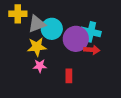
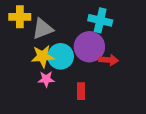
cyan circle: (52, 29) -> (61, 56), moved
cyan cross: (91, 32) -> (100, 20), moved

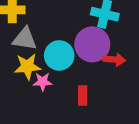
gray triangle: (43, 29) -> (25, 39), moved, turned 30
yellow star: (43, 56) -> (27, 66), moved

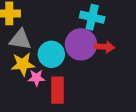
red arrow: (114, 60) -> (104, 47), moved
red rectangle: (83, 95) -> (57, 90), moved, size x1.5

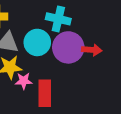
cyan cross: (92, 17) -> (58, 19), moved
cyan circle: (51, 54) -> (37, 42), moved

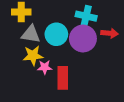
cyan cross: (58, 19) -> (86, 16), moved
red arrow: (92, 50) -> (110, 33), moved

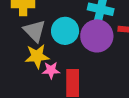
gray triangle: (31, 34) -> (35, 31), turned 36

